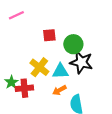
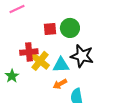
green circle: (73, 44) -> (70, 28), moved
red cross: (24, 88) -> (29, 52), moved

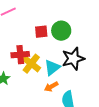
black star: (82, 56) -> (73, 59), turned -30
cyan triangle: (61, 65) -> (52, 68), turned -36

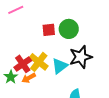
red cross: (20, 55) -> (23, 64), moved, turned -30
orange arrow: (51, 87) -> (29, 78), moved

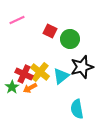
red square: (49, 30) -> (50, 31), moved, turned 32
red cross: (23, 64) -> (24, 74), turned -30

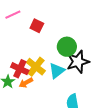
red square: (50, 31) -> (37, 26), moved
green circle: (70, 39) -> (67, 47), moved

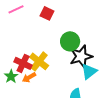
red square: (37, 26) -> (47, 13), moved
cyan triangle: (57, 71) -> (89, 71), moved

